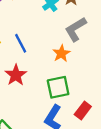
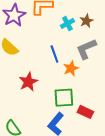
blue line: (21, 43) -> (54, 54), moved
red rectangle: (83, 111) -> (85, 112), moved, turned 70

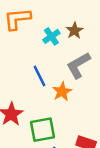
green square: (64, 98) -> (42, 130), moved

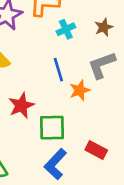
cyan cross: (51, 36) -> (66, 29), moved

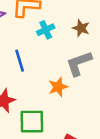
brown star: (104, 27) -> (81, 28), turned -30
blue line: (58, 70) -> (20, 61), moved

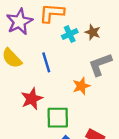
brown star: (81, 28) -> (93, 32), moved

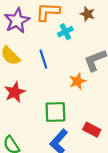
brown star: (93, 32) -> (87, 14), moved
red star: (32, 99) -> (15, 92), moved

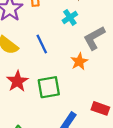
cyan cross: (65, 32) -> (70, 17), moved
green square: (55, 112) -> (49, 87), moved

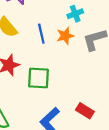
orange star: (79, 61) -> (65, 36), moved

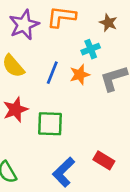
blue line: (41, 34) -> (52, 73), turned 36

